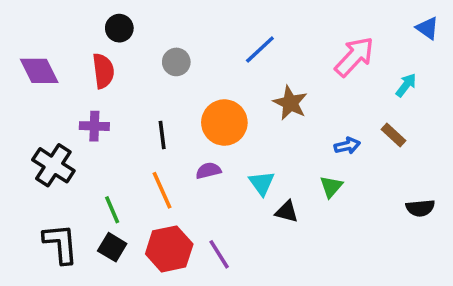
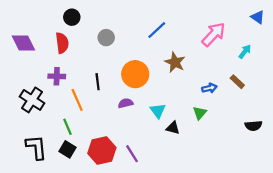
orange line: (162, 190) -> (77, 100), moved

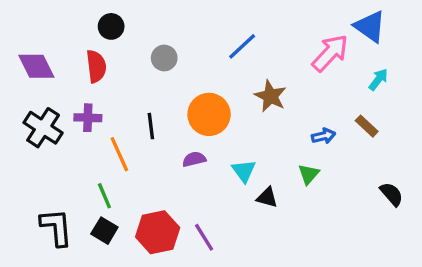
blue triangle: (258, 17) -> (370, 26), moved, size x1.5
black cross: (32, 100) -> (43, 128), moved
black semicircle: (253, 126) -> (392, 194), turned -126

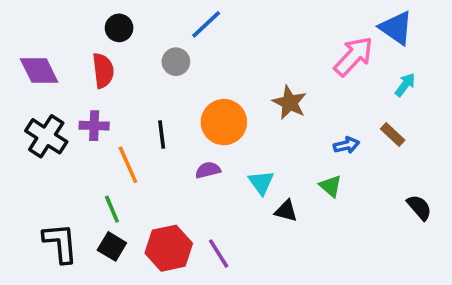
blue line: (242, 46) -> (206, 24), moved
green triangle: (309, 174) -> (330, 186), turned -30

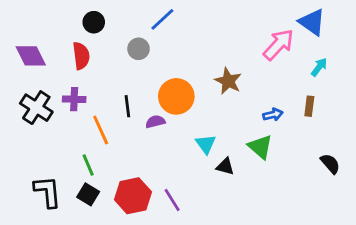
brown rectangle: (393, 135) -> (309, 106), turned 54
purple semicircle: (208, 170) -> (155, 122), moved
green triangle: (330, 186) -> (260, 147), size x1.4

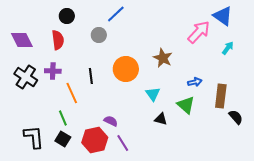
brown rectangle: (309, 106) -> (221, 96), moved, size x1.6
purple semicircle: (155, 122) -> (111, 121), moved, turned 40
cyan triangle: (206, 144) -> (153, 94), moved

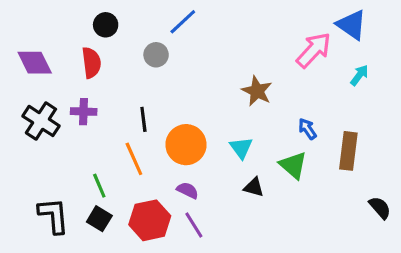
orange circle: (126, 69) -> (186, 145), moved
blue arrow: (195, 82) -> (307, 129), turned -112
orange line: (72, 93) -> (134, 159), moved
black semicircle: (236, 117) -> (380, 208), moved
purple semicircle: (111, 121) -> (188, 190), moved

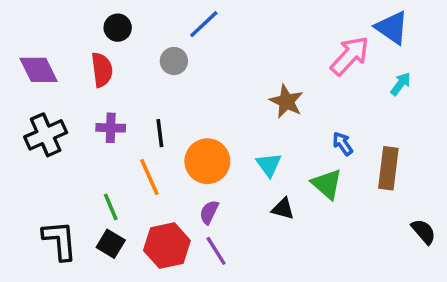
purple cross: (84, 112) -> (111, 128), moved
black cross: (41, 121) -> (46, 135), turned 33
purple semicircle: (188, 190) -> (209, 212), turned -90

